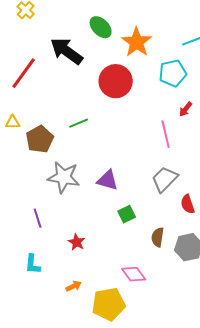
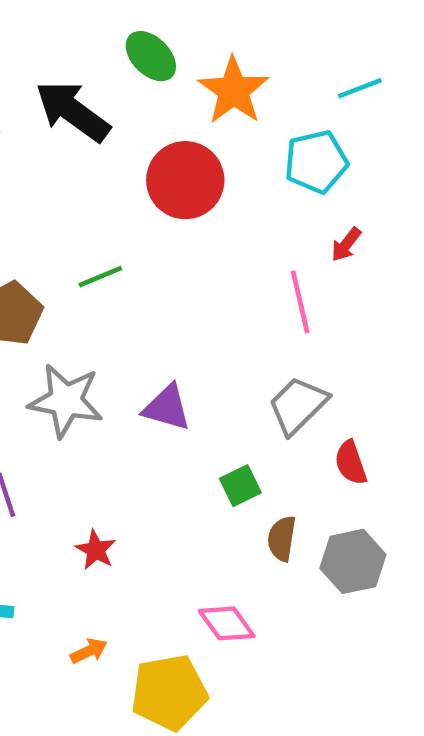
green square: (127, 214) -> (240, 486), moved

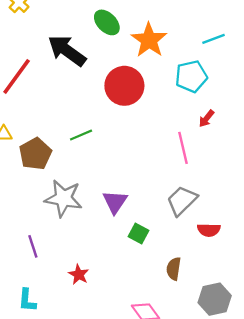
purple triangle: (167, 408) -> (115, 202), turned 48
red semicircle: (351, 463) -> (209, 230), turned -70
green square: (240, 486) -> (138, 233), moved, turned -36
gray hexagon: (353, 561) -> (215, 299), moved

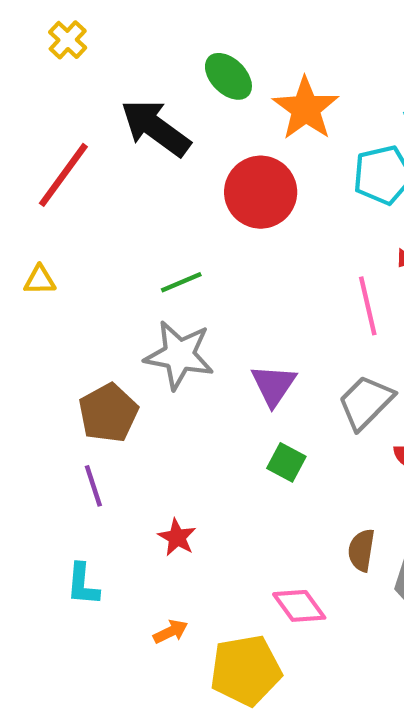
brown pentagon: (35, 154) -> (108, 413), moved
gray star: (63, 198) -> (179, 355), moved
purple triangle: (115, 202) -> (273, 385), moved
brown semicircle: (174, 269) -> (361, 550), moved

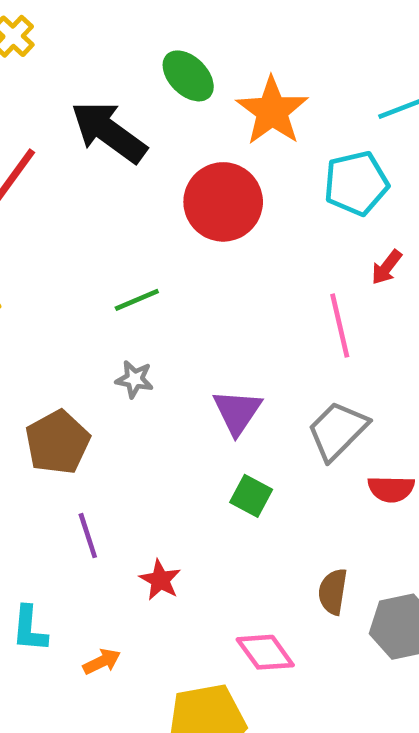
gray star: (179, 355) -> (134, 379), size x0.5
purple line: (93, 486) -> (88, 536), moved
red star: (177, 537) -> (160, 580), moved
orange arrow: (171, 632) -> (102, 662), moved

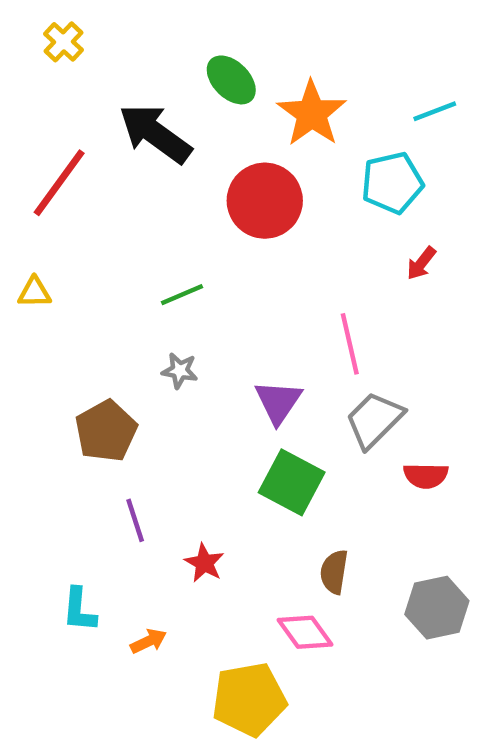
pink line: (340, 326) -> (350, 344), moved
green square: (251, 496) -> (292, 482), size x1.6
brown semicircle: (333, 592) -> (334, 572), moved

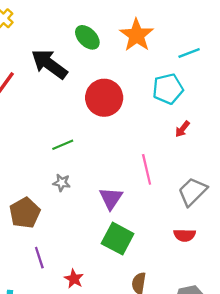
orange star: (312, 113) -> (137, 35), moved
gray trapezoid: (374, 420) -> (192, 192), moved

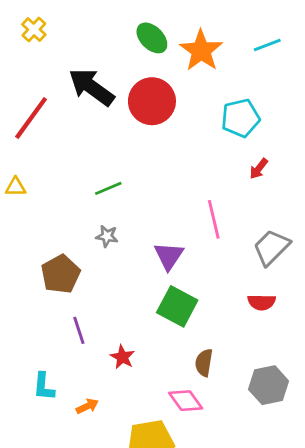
green ellipse: (87, 37) -> (152, 38), moved
cyan line: (189, 53) -> (267, 45), moved
red circle: (104, 98) -> (152, 101), moved

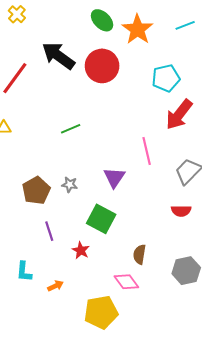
red arrow: (259, 169) -> (179, 115), size x2.0
gray star: (107, 236) -> (70, 184), moved
green square: (177, 306) -> (101, 219), moved

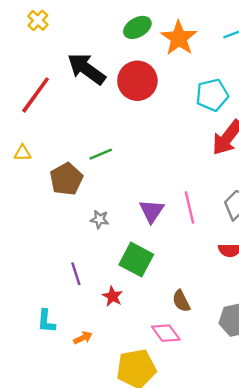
green ellipse: (102, 20) -> (137, 27), turned -75
pink line: (147, 151) -> (190, 207), moved
brown pentagon: (36, 191) -> (66, 179), moved
brown semicircle: (140, 254) -> (181, 301), turned -36

